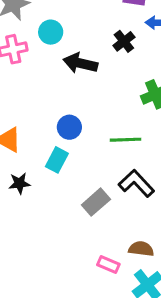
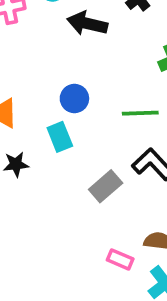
cyan rectangle: (57, 160) -> (60, 137), turned -50

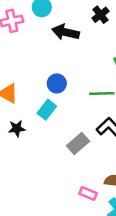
cyan rectangle: (60, 137) -> (47, 110), turned 60

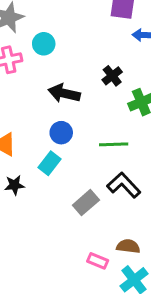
black cross: (101, 15) -> (112, 76), moved
black arrow: (66, 32) -> (64, 93), moved

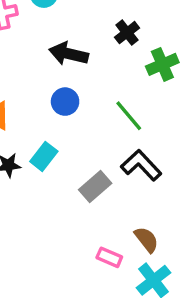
green line: (114, 144) -> (129, 116), turned 52
cyan rectangle: (50, 163) -> (44, 156), moved
brown semicircle: (128, 246) -> (146, 240), turned 45

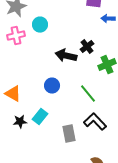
black arrow: (69, 54) -> (66, 56), moved
gray rectangle: (95, 186) -> (69, 134), turned -60

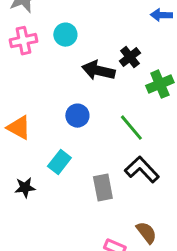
cyan circle: (40, 25) -> (65, 35), moved
black star: (20, 122) -> (25, 188), moved

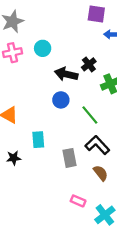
blue circle: (77, 116) -> (61, 100), moved
cyan rectangle: (59, 162) -> (38, 140), turned -42
brown semicircle: (146, 233) -> (101, 173), moved

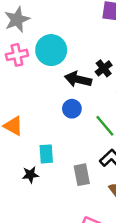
cyan circle: (43, 48) -> (51, 50), size x1.6
black star: (14, 158) -> (30, 175), moved

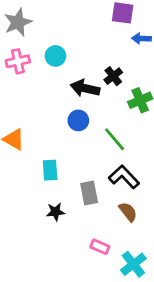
cyan circle: (51, 50) -> (55, 56), size x0.6
black star: (30, 175) -> (55, 212), moved

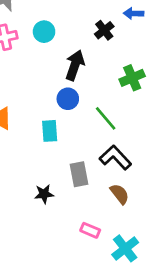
black cross: (113, 76) -> (104, 30), moved
black arrow: (85, 88) -> (75, 65), turned 96
cyan rectangle: (50, 170) -> (50, 131), moved

